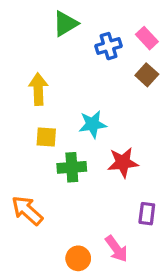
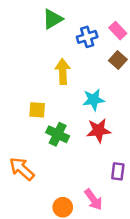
yellow arrow: (38, 89) -> (63, 72), moved
cyan star: (93, 124) -> (93, 100), moved
green cross: (72, 167) -> (58, 134), turned 30

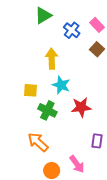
blue cross: (87, 37) -> (72, 30), turned -35
cyan star: (93, 100) -> (61, 85), moved, turned 30
orange arrow: (22, 169) -> (38, 142), moved

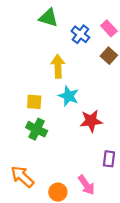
green triangle: (43, 15) -> (48, 18), turned 48
green cross: (47, 110) -> (37, 129), moved
orange arrow: (38, 142) -> (22, 177), moved

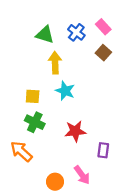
green triangle: (48, 18) -> (45, 35), moved
red star: (91, 121) -> (75, 131), moved
orange arrow: (22, 177) -> (21, 151), moved

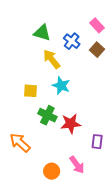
blue cross: (76, 32) -> (72, 41), moved
yellow arrow: (55, 63) -> (52, 59), turned -36
green cross: (35, 122) -> (47, 115), moved

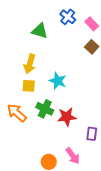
blue cross: (72, 41) -> (68, 17), moved
yellow arrow: (52, 59) -> (30, 64), moved, turned -126
orange arrow: (20, 143) -> (17, 113), moved

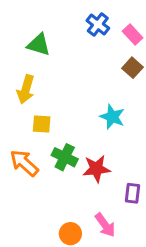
green triangle: (40, 31) -> (39, 45), moved
yellow arrow: (30, 64) -> (26, 89), moved
cyan star: (58, 81) -> (112, 117), moved

